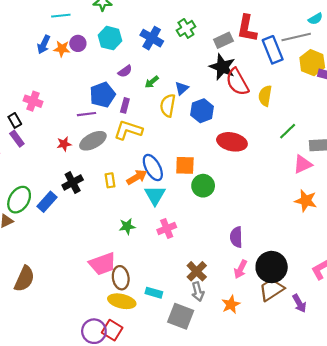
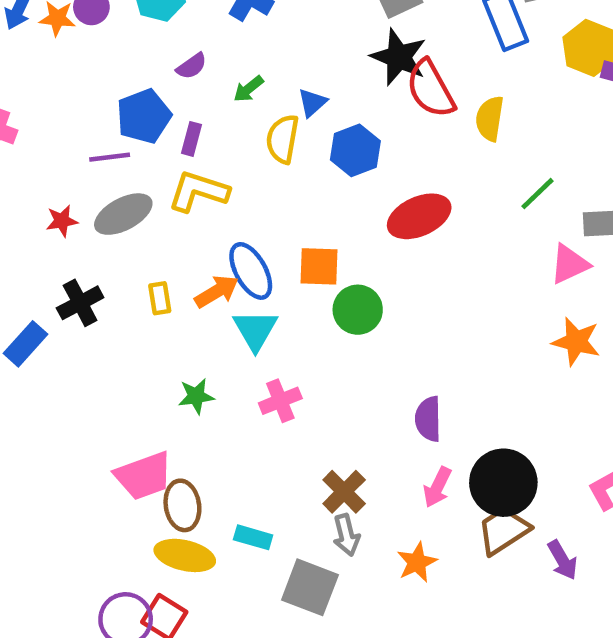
red ellipse: (232, 142) -> (419, 216), turned -36

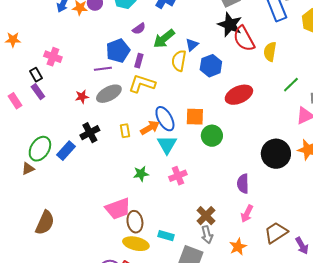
green arrow: (248, 89) -> (164, 39), size x1.6
black circle: (503, 483) -> (276, 154), moved

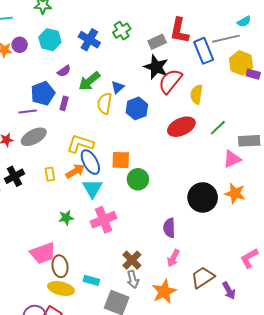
red semicircle: (244, 39) -> (170, 81), turned 68
yellow L-shape: (142, 84) -> (80, 144), moved
red ellipse: (239, 95) -> (181, 127), moved
pink cross: (178, 176) -> (104, 220), size x1.4
orange star: (238, 247) -> (164, 292), size x1.4

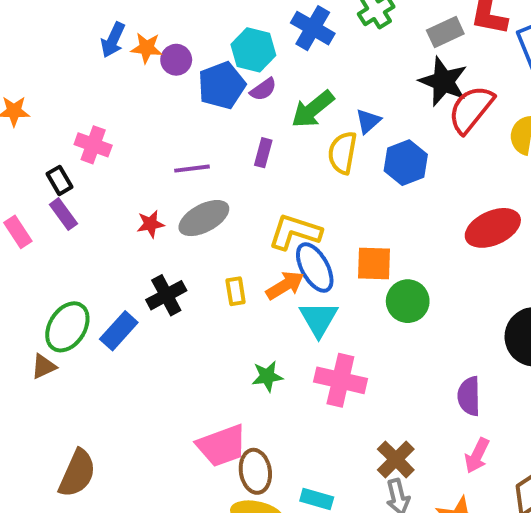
cyan hexagon: (50, 40) -> (253, 50), moved
purple circle: (20, 45) -> (176, 60), moved
blue pentagon: (43, 93) -> (222, 85), moved
red ellipse: (181, 127) -> (493, 228), moved
pink cross: (104, 220) -> (340, 380), turned 35

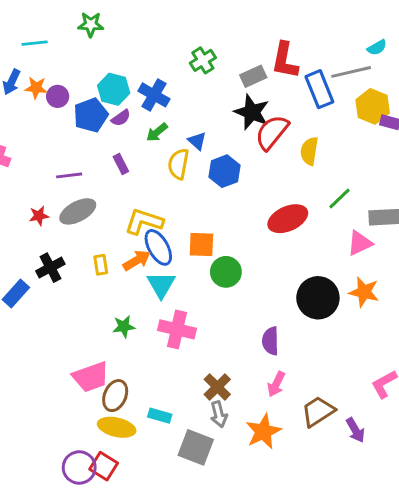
blue cross: (313, 28) -> (154, 95), moved
green arrow: (313, 109) -> (157, 132), size x0.7
blue triangle: (368, 121) -> (197, 141), turned -36
purple rectangle: (263, 153) -> (121, 164), turned -42
brown ellipse: (255, 471) -> (115, 396), turned 32

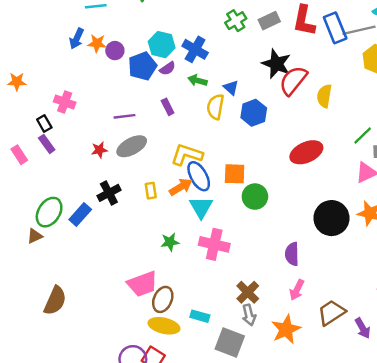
gray rectangle: (253, 76) -> (269, 21), moved
blue rectangle: (319, 89) -> (335, 28), moved
green arrow: (157, 132) -> (197, 80), turned 54
green line: (340, 199) -> (363, 136), moved

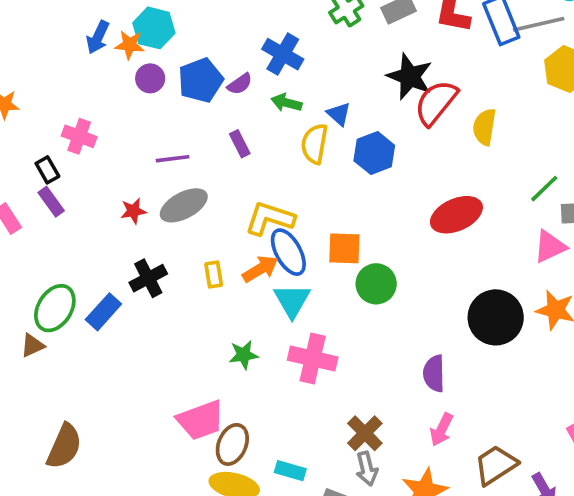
cyan hexagon: (162, 45) -> (154, 28), moved
purple circle: (115, 51) -> (150, 78), moved

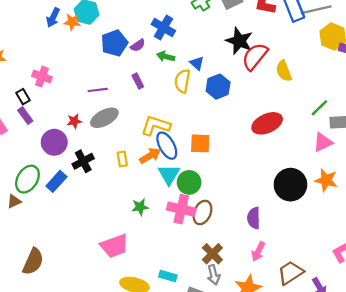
purple circle: (150, 78) -> (54, 142), moved, size x1.5
yellow semicircle: (484, 127) -> (284, 71), turned -30
green circle: (376, 284) -> (189, 182), moved
brown ellipse: (232, 444) -> (202, 212), moved

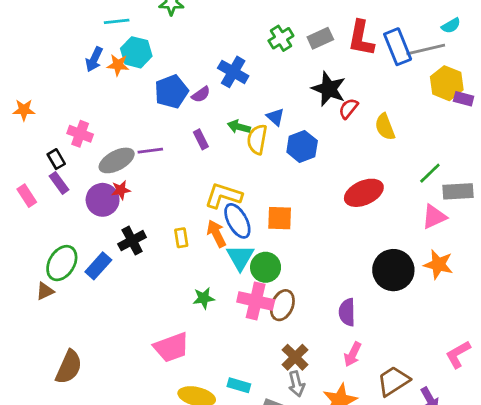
green arrow: (166, 56) -> (239, 127), moved
red semicircle: (255, 56) -> (348, 108), size x0.6
gray ellipse: (104, 118) -> (117, 160), moved
purple circle: (54, 142) -> (103, 200), moved
orange arrow: (150, 156) -> (216, 234), turned -85

